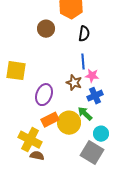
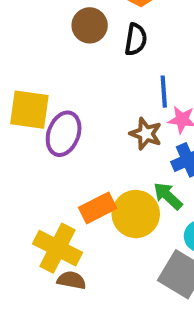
black semicircle: (84, 34) -> (136, 39), moved
purple ellipse: (44, 95) -> (64, 134), moved

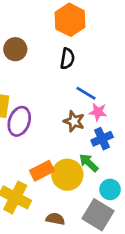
brown circle: (90, 25) -> (15, 49), moved
blue line: (164, 92) -> (86, 93), turned -55
brown semicircle: (72, 280) -> (55, 219), moved

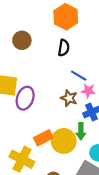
green arrow: (89, 163) -> (81, 131), turned -133

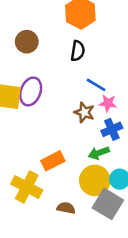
purple ellipse: (25, 98) -> (31, 91), moved
green arrow: (81, 131) -> (99, 153), turned 70
yellow circle: (64, 141) -> (95, 180), moved

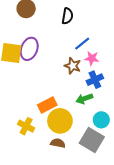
blue line: (96, 85) -> (82, 44), turned -70
yellow circle: (95, 180) -> (60, 121), moved
yellow cross: (27, 187) -> (26, 126), size x0.7

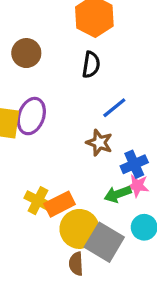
pink star: (92, 58) -> (138, 186), moved
yellow cross: (26, 126) -> (38, 201), moved
gray square: (92, 140) -> (104, 242), moved
brown semicircle: (58, 143) -> (76, 264), turned -104

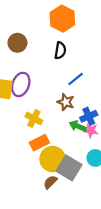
green arrow: (118, 194) -> (78, 126), moved, turned 42
yellow cross: (38, 201) -> (34, 118), moved
brown semicircle: (76, 264) -> (50, 182), turned 48

